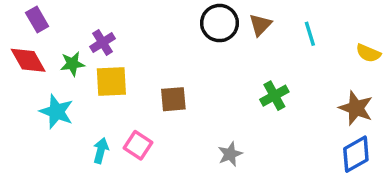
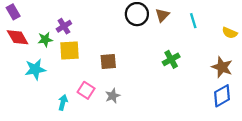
purple rectangle: (37, 19) -> (13, 12), moved
cyan star: (56, 112) -> (35, 69), turned -30
cyan arrow: (101, 151) -> (63, 102), moved
gray star: (230, 154) -> (113, 96), moved

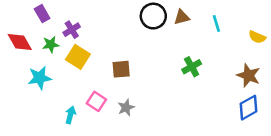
purple rectangle: (13, 12) -> (42, 14), moved
brown triangle: (162, 15) -> (182, 17), turned 32
yellow square: (69, 51) -> (78, 57), turned 35

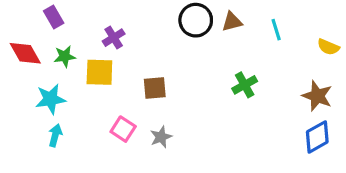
purple cross: (72, 30) -> (114, 38), moved
yellow square: (78, 57) -> (99, 72), turned -30
cyan arrow: (70, 115) -> (55, 135), moved

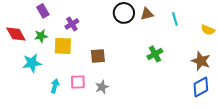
purple rectangle: (54, 17) -> (43, 11), moved
pink square: (123, 129) -> (78, 82), turned -35
cyan arrow: (55, 135) -> (55, 86), moved

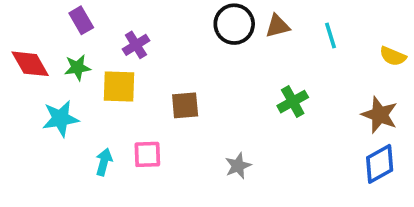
gray star: (102, 87) -> (238, 166), moved

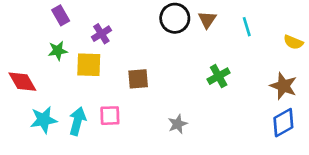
brown triangle: (278, 26) -> (207, 20), turned -42
red diamond: (30, 64) -> (22, 82), moved
cyan star: (60, 119) -> (44, 120), moved
cyan arrow: (104, 162) -> (77, 121), size x1.4

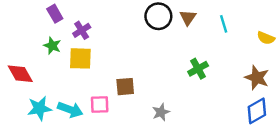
purple cross: (101, 34) -> (82, 30), moved
green star: (58, 51) -> (52, 46), turned 30
brown square: (138, 79) -> (125, 87), moved
cyan arrow: (77, 121) -> (70, 110), turned 95

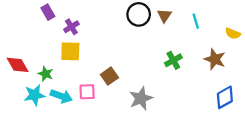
green star: (52, 46) -> (46, 74), moved
brown star: (257, 78) -> (215, 59), moved
brown square: (125, 87) -> (109, 76), turned -30
gray star: (161, 112) -> (141, 98), size x1.5

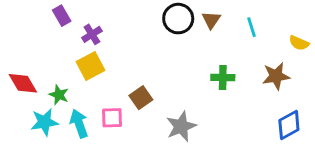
yellow square: (70, 51) -> (90, 66), turned -30
brown star: (215, 59) -> (276, 76), turned -30
green cross: (173, 60) -> (223, 78), turned 30
cyan arrow: (61, 96) -> (79, 124), turned -130

